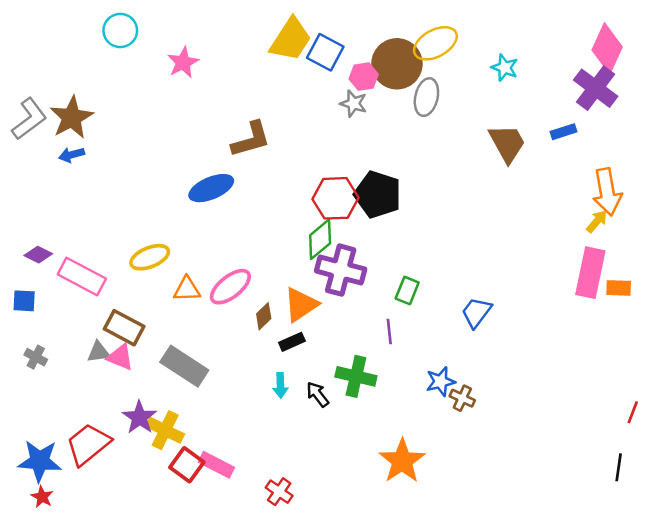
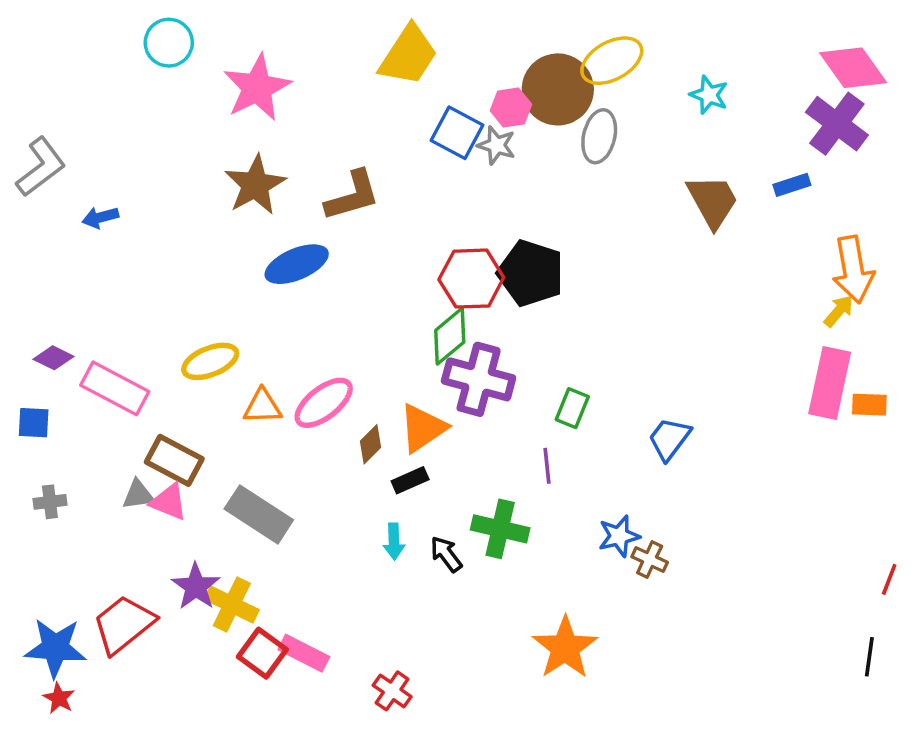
pink diamond: (607, 48) -> (853, 68), turned -60
blue square: (325, 52) -> (457, 133), moved
pink star: (183, 63) -> (257, 88), size x1.5
brown star: (72, 118) -> (255, 185), moved
gray cross: (36, 357) -> (50, 502), turned -35

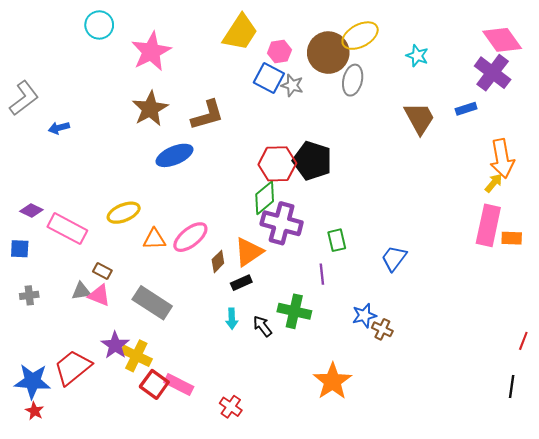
pink hexagon: (511, 107) -> (279, 51), moved
green rectangle: (572, 408) -> (337, 240), turned -35
brown rectangle: (174, 460) -> (102, 271), size x0.6

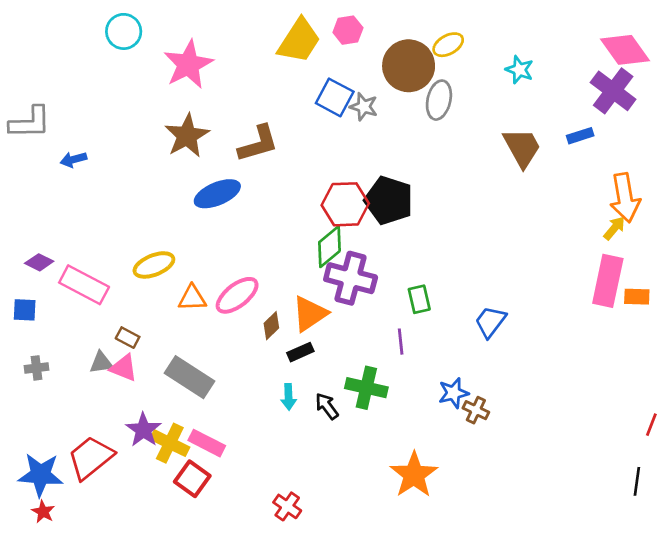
yellow ellipse: (360, 36) -> (448, 45), size x0.7
pink hexagon: (279, 51) -> (348, 30), moved
gray L-shape: (24, 98) -> (30, 123), turned 36
pink rectangle: (179, 384) -> (207, 443), moved

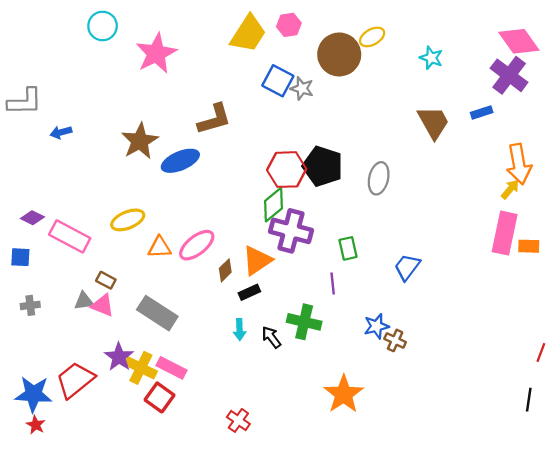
gray ellipse: (439, 100) -> (379, 178), moved
brown star: (187, 136) -> (140, 141), moved

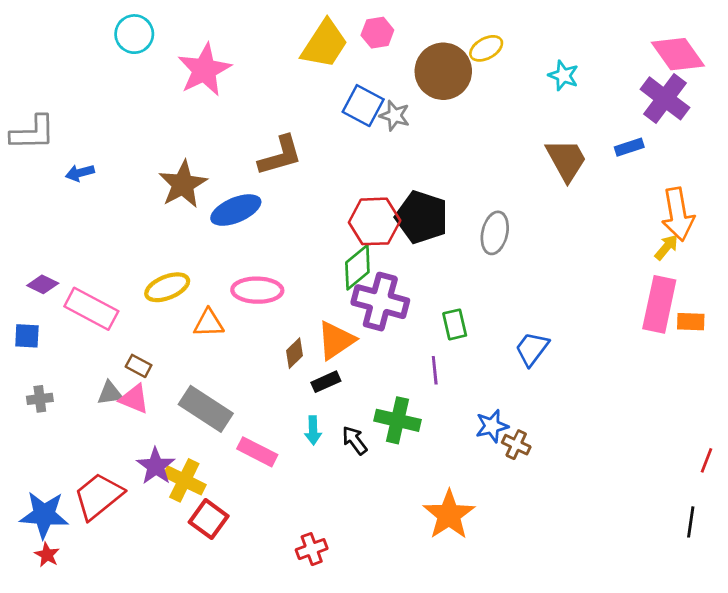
pink ellipse: (197, 245) -> (257, 290), moved, turned 39
pink rectangle: (172, 368) -> (257, 452), moved
red cross: (238, 420) -> (312, 549), turned 35

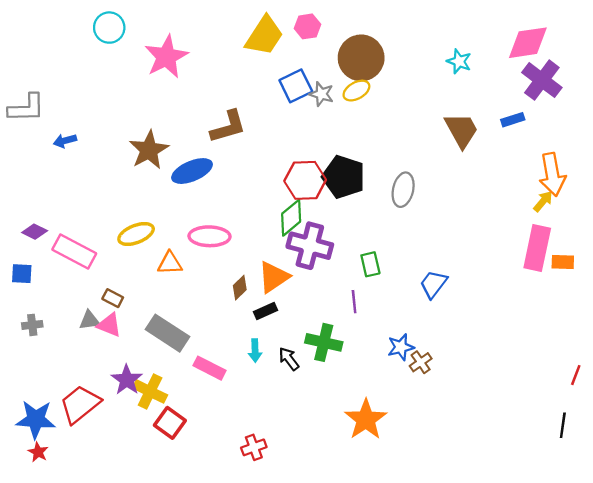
yellow ellipse: (486, 48) -> (356, 91), moved
pink diamond: (678, 54) -> (528, 43), moved, turned -63
blue square: (363, 106) -> (296, 86), turned 36
brown cross: (516, 445) -> (421, 362), turned 30

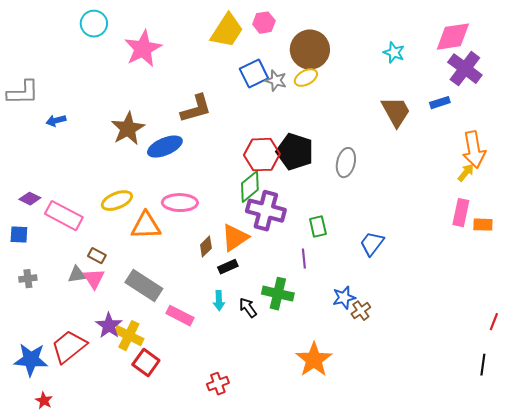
pink rectangle: (537, 248) -> (461, 213), size x0.7
orange triangle: (170, 263) -> (146, 226), size x1.4
pink triangle: (109, 325) -> (94, 279), turned 35
red star: (38, 452) -> (44, 401), moved

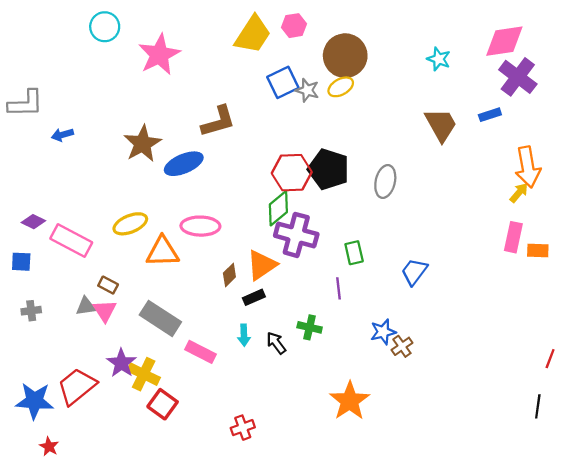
green cross: (278, 294) -> (310, 327), size x0.7

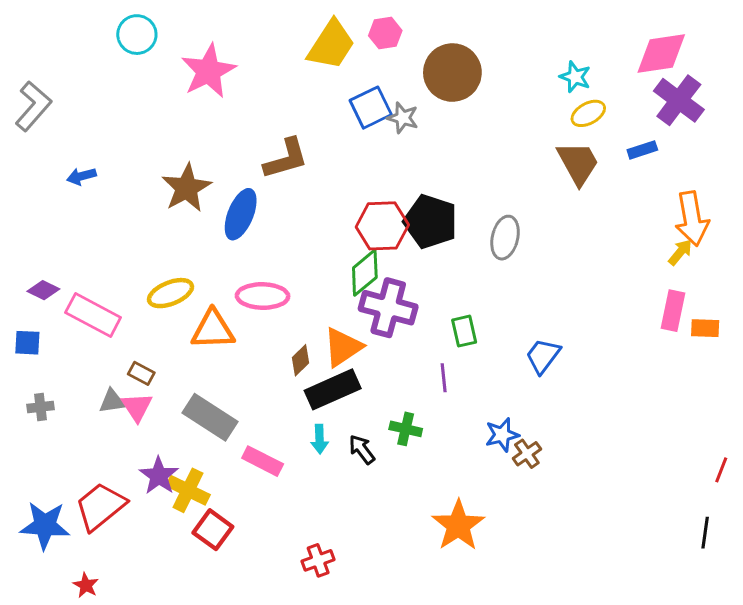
yellow ellipse: (341, 87) -> (588, 113), moved
gray L-shape: (26, 104) -> (33, 106), moved, turned -48
blue ellipse: (184, 164) -> (241, 214), turned -45
black rectangle: (254, 297) -> (333, 389), size x1.8
red star: (49, 447) -> (86, 585), moved

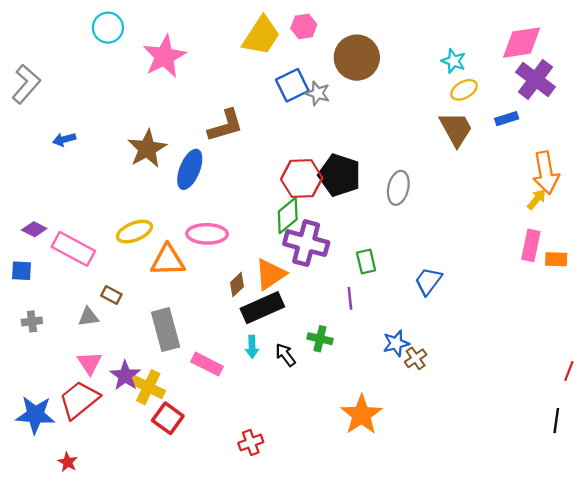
pink triangle: (137, 407) -> (90, 363), moved
gray rectangle: (210, 417) -> (166, 330), turned 42

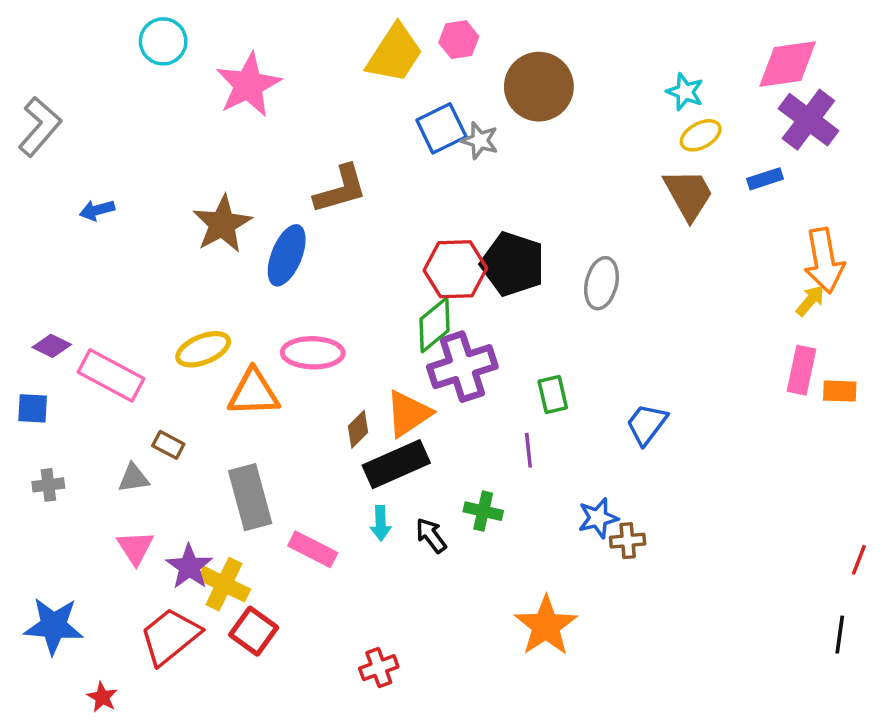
purple cross: (306, 243) -> (462, 367), turned -33
brown cross: (416, 358) -> (628, 541), turned 30
red trapezoid: (79, 400) -> (170, 636), moved

